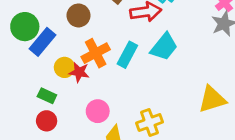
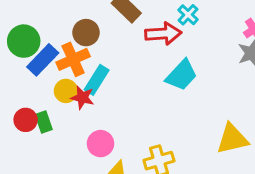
orange cross: (96, 53) -> (73, 59), moved
cyan rectangle: (127, 55) -> (97, 80), moved
green rectangle: (47, 96) -> (44, 122), turned 42
red circle: (47, 121) -> (26, 120), moved

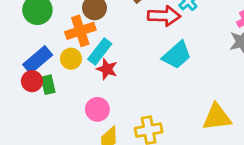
blue rectangle: (43, 60) -> (38, 60), moved
red star: (82, 98) -> (107, 69), moved

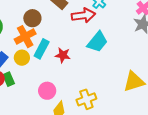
red star: (107, 69) -> (63, 55), moved

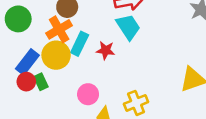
cyan trapezoid: (97, 42) -> (128, 27), moved, turned -70
yellow circle: (22, 58) -> (56, 55), size x1.5

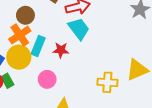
pink circle: (88, 94) -> (47, 79), moved
yellow cross: (136, 103) -> (107, 82), moved, turned 30

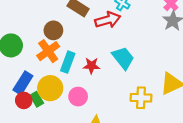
cyan trapezoid: (79, 29) -> (123, 58), moved
yellow circle: (19, 57) -> (50, 88), moved

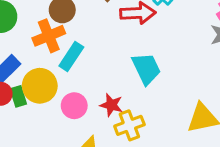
red star: (91, 66) -> (111, 105), moved
yellow cross: (141, 98) -> (129, 125), moved, turned -36

